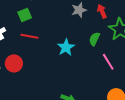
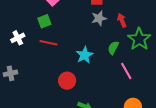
red circle: (14, 63) -> (67, 81), moved

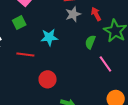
red line: (48, 43) -> (25, 55), moved
cyan star: (84, 55) -> (49, 37), moved, turned 30

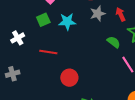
cyan star: (49, 37) -> (67, 22), moved
green semicircle: (90, 42) -> (114, 42), turned 104

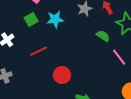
red line: (48, 52) -> (39, 51), turned -30

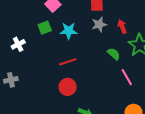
red line: (39, 51) -> (68, 62), moved

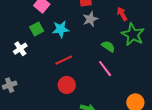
red arrow: (122, 27) -> (122, 14), moved
white cross: (18, 44) -> (20, 49), moved
pink line: (127, 77) -> (105, 69), moved

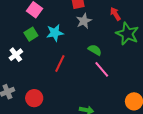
green semicircle: (108, 46) -> (95, 50), moved
red line: (64, 60) -> (60, 63), turned -36
red circle: (67, 85) -> (34, 98), moved

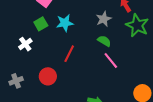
gray star: (84, 21) -> (104, 19), moved
red circle: (34, 98) -> (48, 76), moved

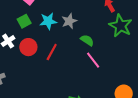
gray star: (104, 19) -> (69, 21), moved
red circle: (48, 76) -> (28, 47), moved

